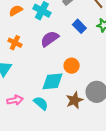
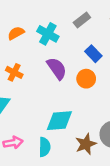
purple semicircle: (50, 39) -> (57, 68), turned 90
orange circle: (72, 66) -> (86, 79), moved
cyan semicircle: (41, 103) -> (45, 147), turned 49

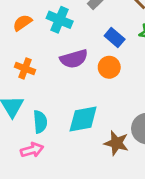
purple semicircle: (57, 68) -> (74, 59), turned 115
brown star: (86, 144) -> (116, 143), turned -30
cyan semicircle: (45, 147) -> (40, 122), moved

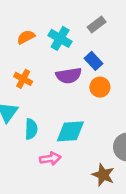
blue rectangle: (115, 37) -> (93, 61), moved
brown star: (116, 143) -> (103, 175), moved
pink arrow: (32, 150) -> (50, 159), moved

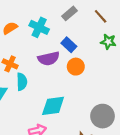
cyan semicircle: (31, 129) -> (22, 82), moved

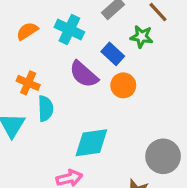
green star: (108, 42) -> (142, 37), moved
purple semicircle: (49, 58) -> (84, 74), turned 55

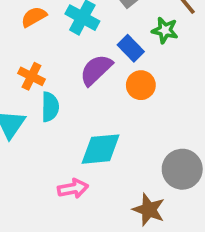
purple semicircle: (84, 74) -> (96, 70), turned 92

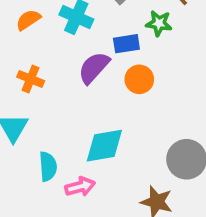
blue rectangle: (131, 48) -> (126, 44), turned -50
cyan semicircle: (50, 107) -> (48, 167), moved

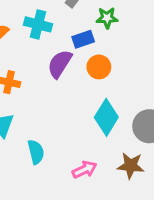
cyan diamond: (104, 146) -> (106, 117), moved, turned -39
pink arrow: (80, 187) -> (85, 170), moved

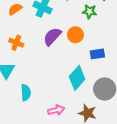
blue rectangle: (83, 39) -> (97, 54), moved
orange circle: (99, 67) -> (75, 35), moved

